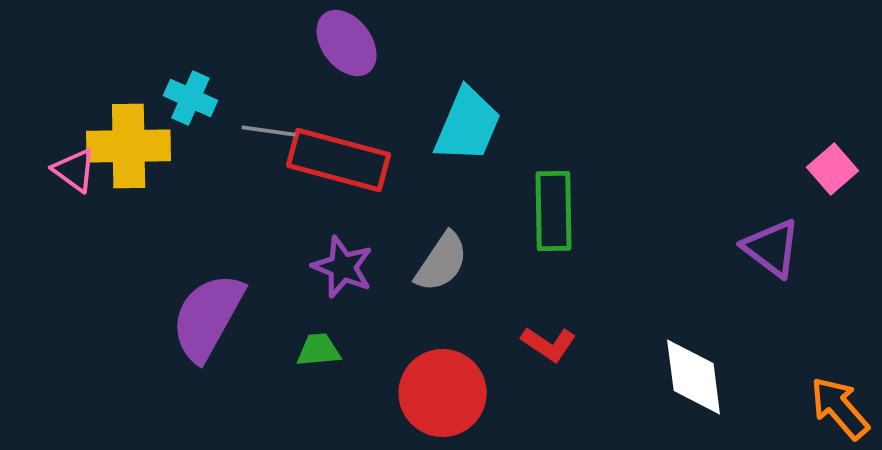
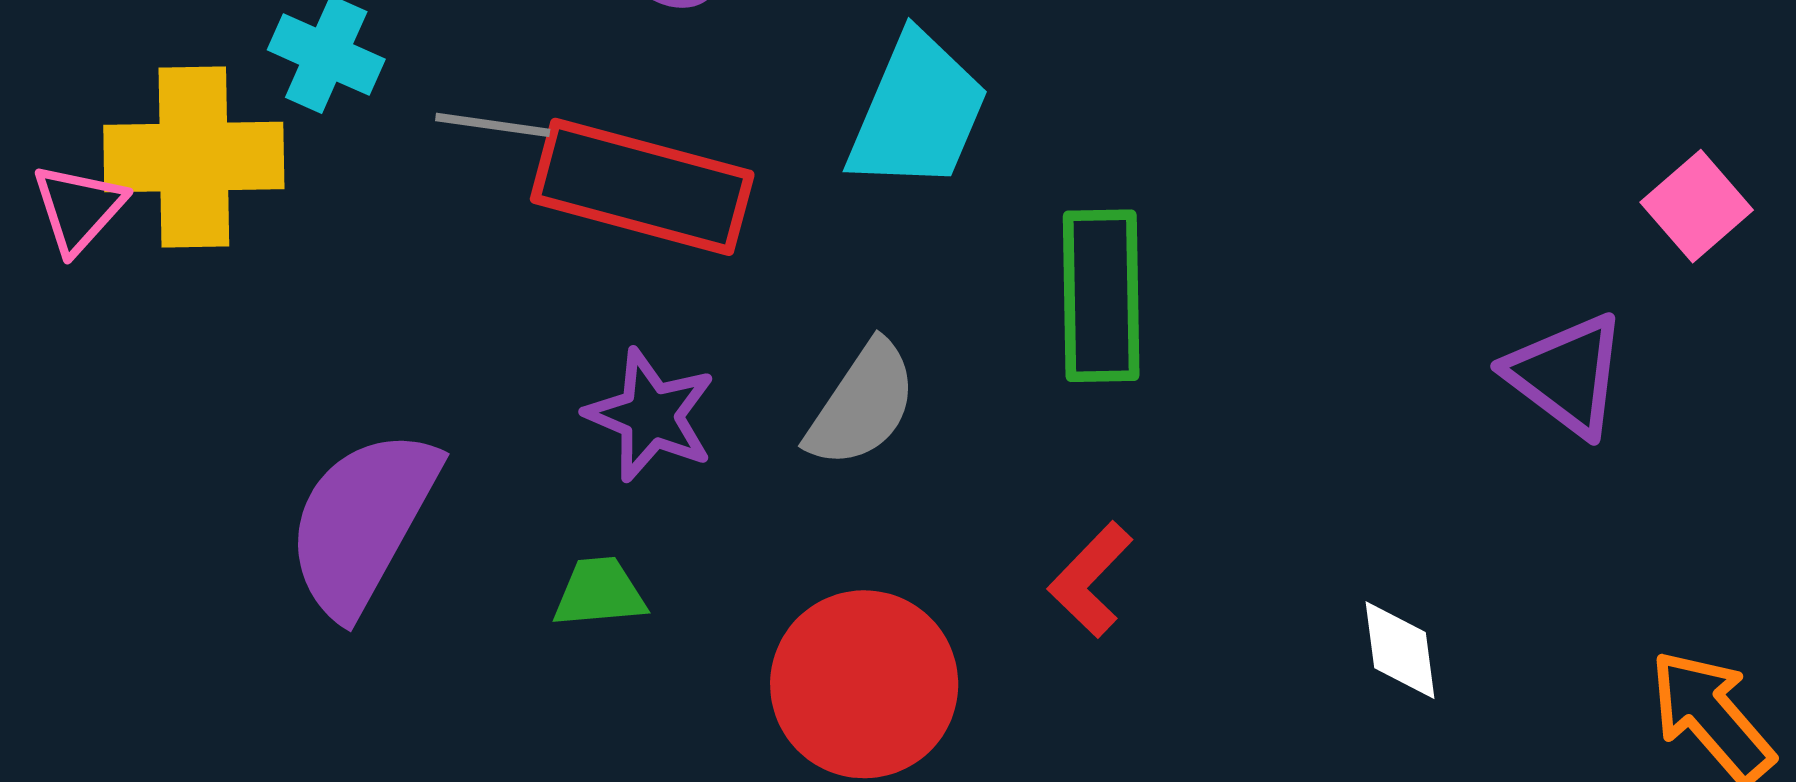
pink triangle: (75, 170) -> (79, 208), turned 36
red L-shape: (549, 344) -> (1090, 580), turned 100
white diamond: (694, 377) -> (1400, 650), size x0.6

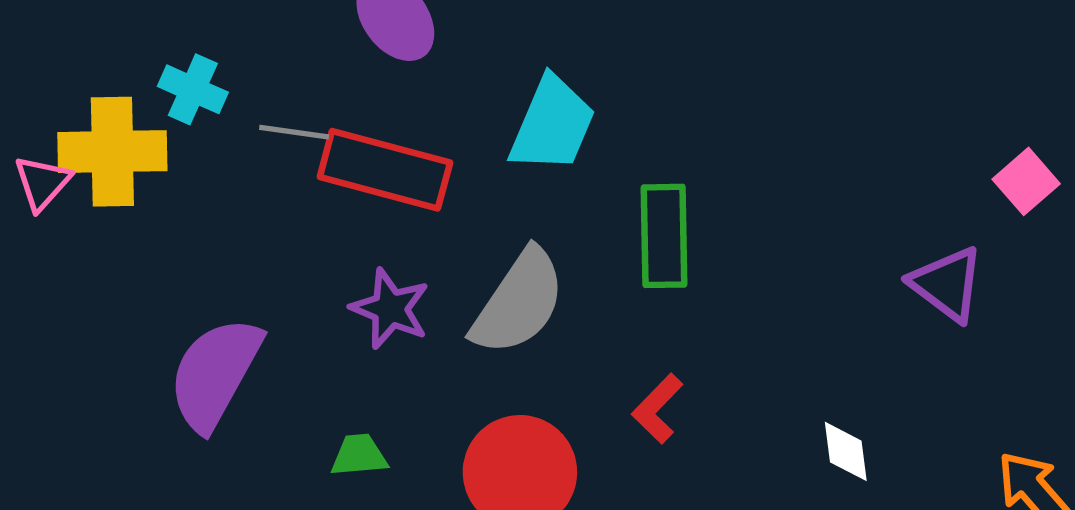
gray semicircle: (862, 405) -> (519, 302), size x1.4
green trapezoid: (599, 592) -> (359, 455), moved

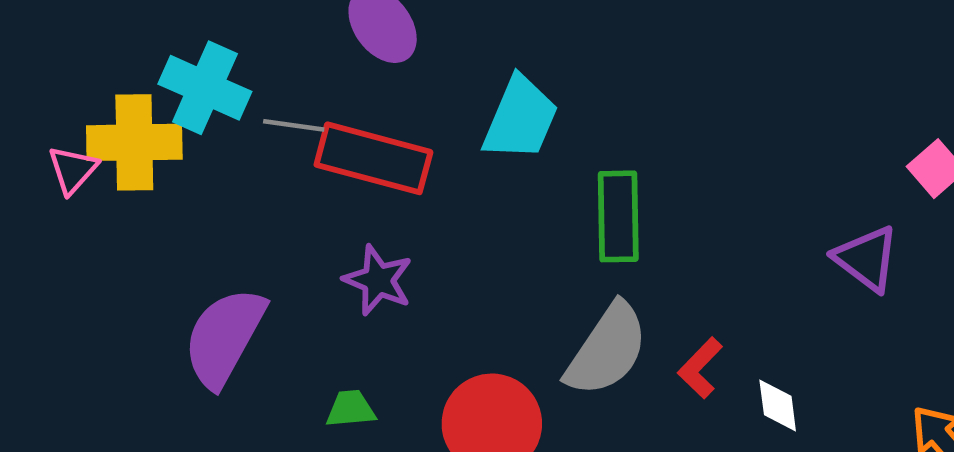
cyan cross: (193, 89) -> (205, 88), size x1.5
gray semicircle: (519, 302) -> (607, 350), moved
red L-shape: (657, 409) -> (700, 368), moved

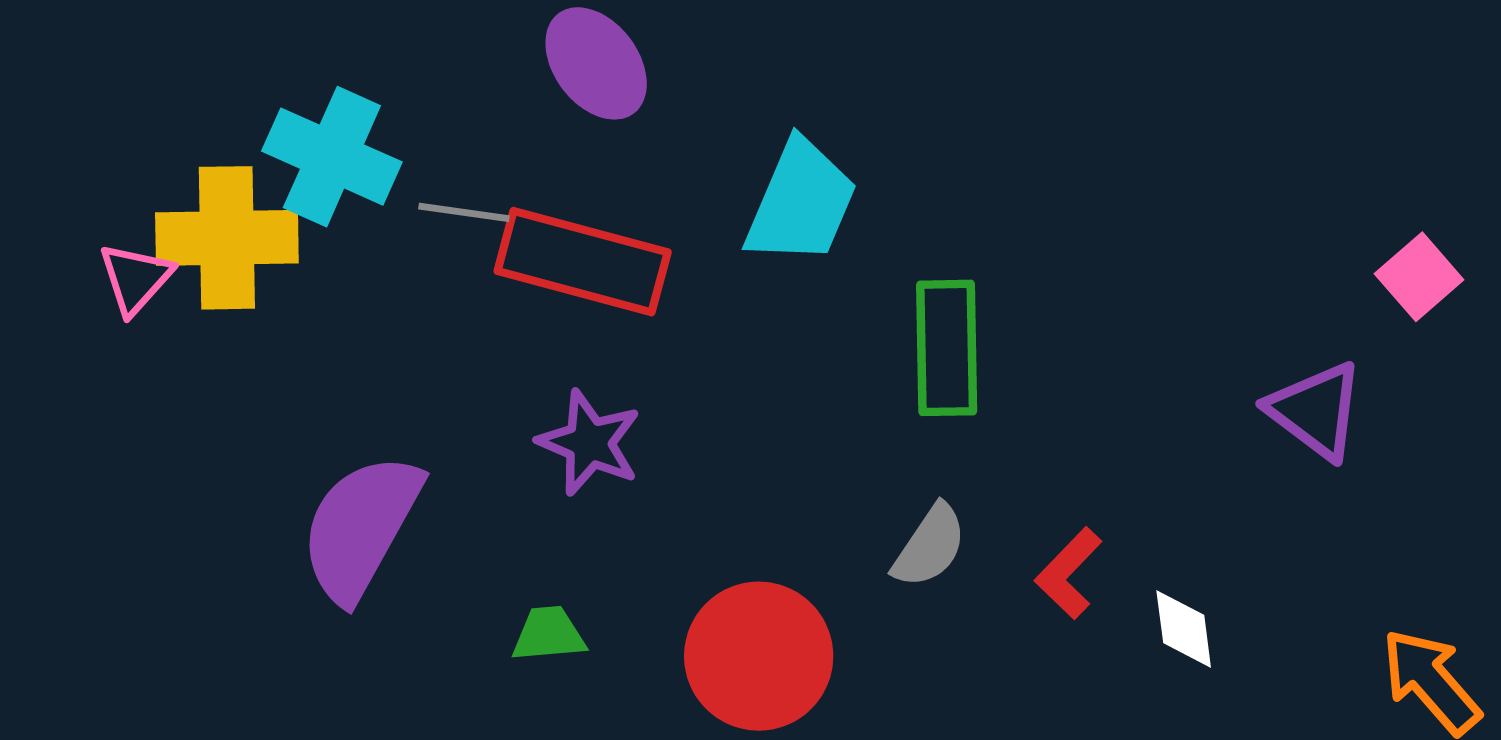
gray semicircle: (607, 350) -> (930, 546), size x0.6

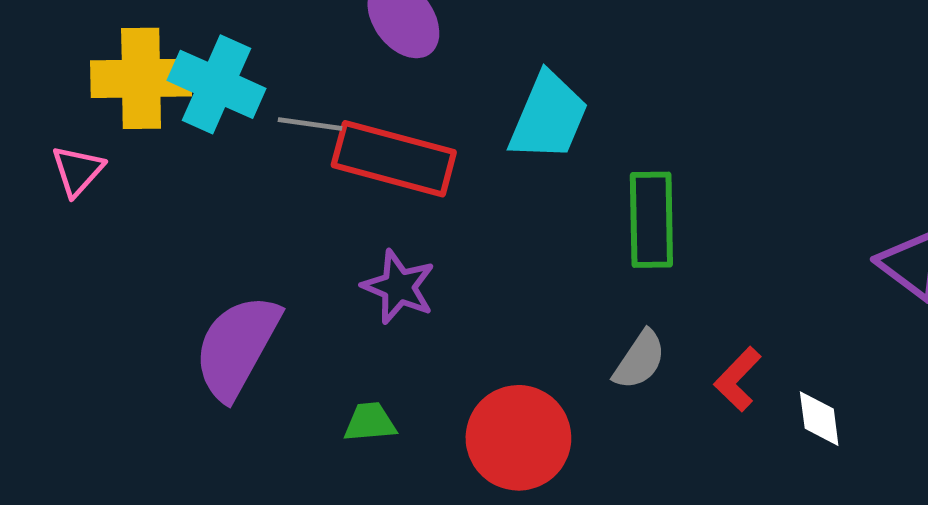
yellow cross: (227, 238) -> (141, 78), moved

